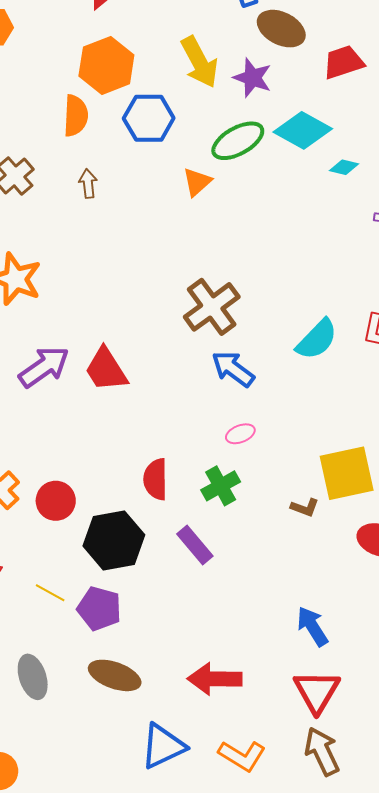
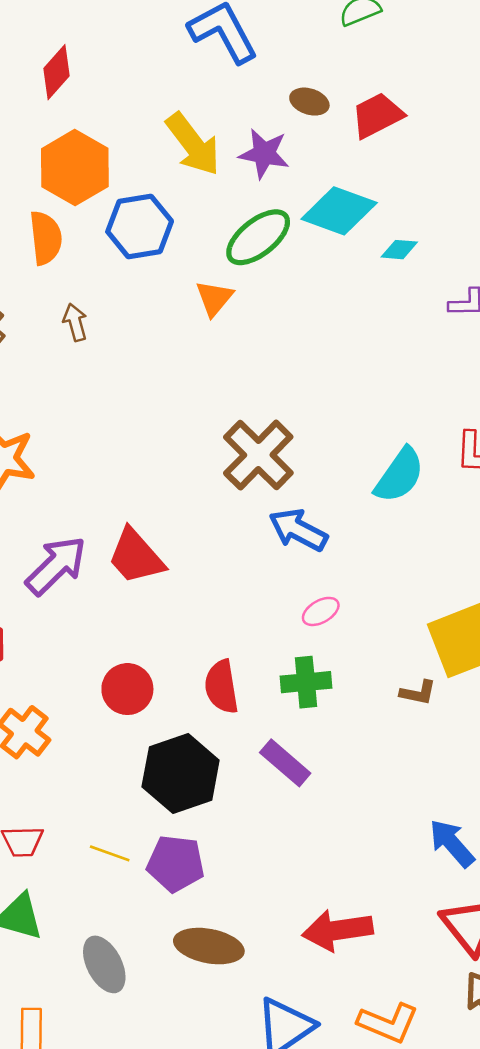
brown ellipse: (281, 29) -> (309, 102), moved, size x0.6
green cross: (221, 486) -> (306, 682), turned 33
red circle: (56, 501) -> (127, 689), moved

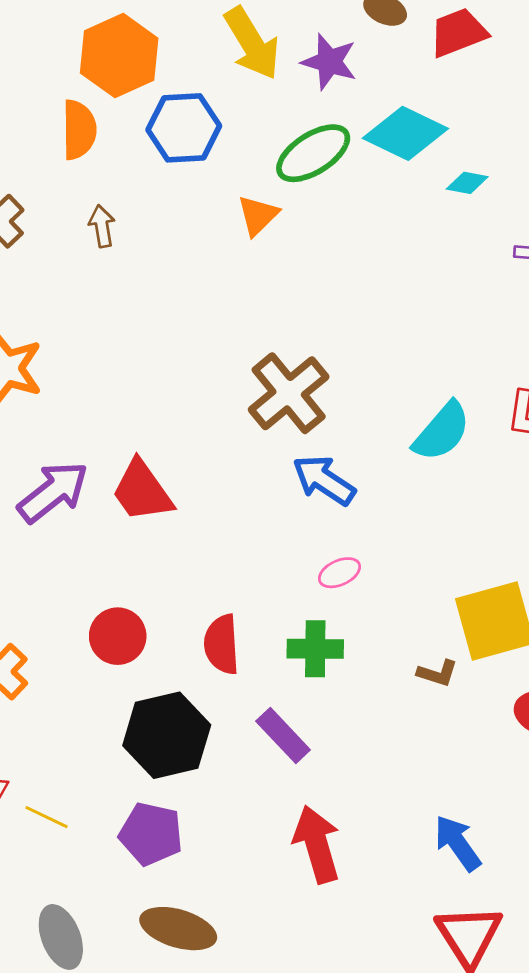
yellow line: (110, 853) -> (47, 817), moved
red arrow: (337, 930) -> (317, 844), moved, turned 76

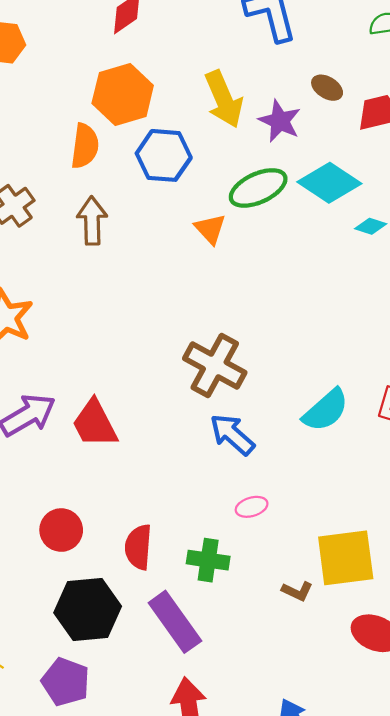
orange triangle: (258, 215) -> (210, 229), turned -36
brown arrow: (102, 226) -> (92, 221), size x1.5
brown cross: (289, 393) -> (215, 366), turned -30
pink ellipse: (340, 573) -> (252, 507), moved
purple rectangle: (283, 736) -> (175, 622), size x1.4

